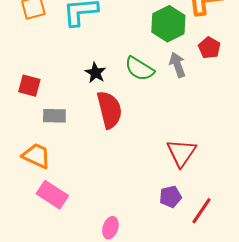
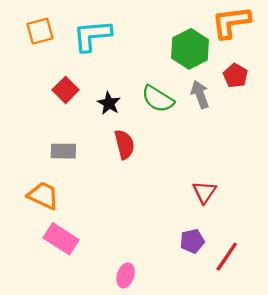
red square: (29, 86) -> (66, 90), moved, turned 30
red semicircle: (109, 110) -> (124, 144), size x0.7
red triangle: (181, 153) -> (204, 192), size x0.7

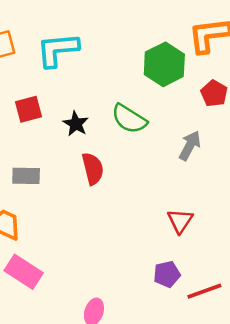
red square: (66, 90) -> (28, 109), turned 30
gray arrow: (200, 94) -> (190, 146), moved, turned 48
red line: (227, 257) -> (204, 291), turned 36

